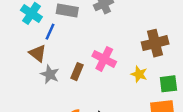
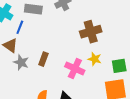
brown cross: (155, 43) -> (91, 32), moved
pink cross: (104, 59) -> (75, 69), moved

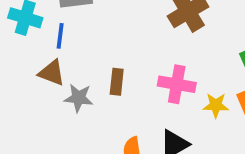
yellow star: (95, 59) -> (216, 105), moved

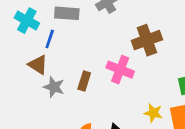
pink cross: (177, 84) -> (120, 70), moved

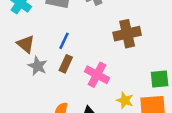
blue line: (50, 39) -> (64, 41), moved
pink cross: (120, 70) -> (97, 75), moved

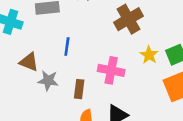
brown rectangle: (66, 64) -> (79, 89), moved
yellow star: (125, 100) -> (149, 55), moved, turned 30

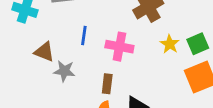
pink cross: (111, 70) -> (119, 47), moved
brown rectangle: (79, 89) -> (107, 84), moved

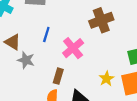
yellow star: (170, 44) -> (106, 79), moved
pink cross: (119, 47) -> (73, 48), turned 30

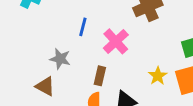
brown triangle: (13, 42) -> (45, 86), moved

